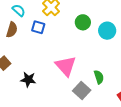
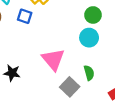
green circle: (83, 22) -> (93, 15), moved
cyan circle: (107, 31) -> (89, 38), moved

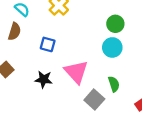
blue square: (25, 16) -> (48, 44), moved
black star: (12, 73) -> (44, 79), moved

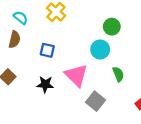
cyan circle: (112, 47) -> (100, 49), moved
green semicircle: (114, 84) -> (118, 74), moved

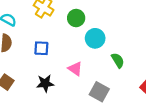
green circle: (112, 27) -> (76, 18), moved
pink triangle: (76, 75) -> (75, 69), size x0.6

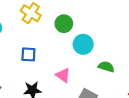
green semicircle: (118, 60) -> (106, 67), turned -42

